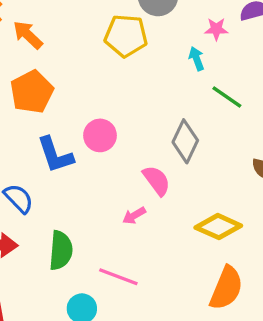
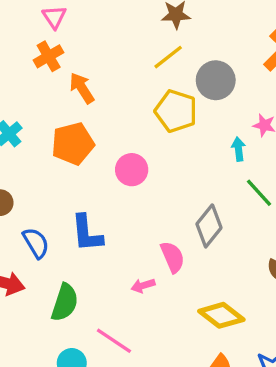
pink circle: (100, 135) -> (132, 170), moved
blue L-shape: (55, 155) -> (87, 233), moved

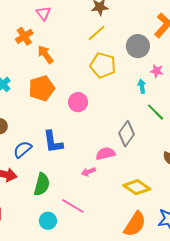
pink triangle: (54, 17) -> (43, 13), moved
gray circle: (216, 80) -> (138, 46), moved
blue semicircle: (36, 243) -> (23, 149), turned -96
pink semicircle: (172, 257) -> (105, 154), turned -78

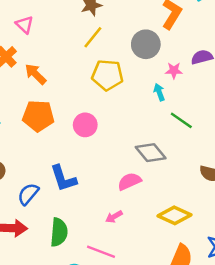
orange pentagon: (42, 88) -> (38, 116), turned 30
gray diamond: (126, 134) -> (151, 153), turned -65
pink arrow: (88, 172) -> (114, 217), moved

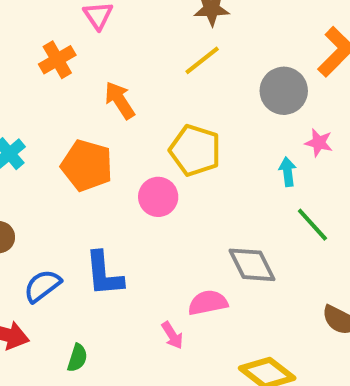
orange arrow: (36, 74) -> (120, 100), moved
yellow pentagon: (108, 75) -> (195, 150), moved
pink arrow: (114, 217) -> (172, 335), moved, turned -105
green semicircle: (59, 232) -> (77, 358), size x0.6

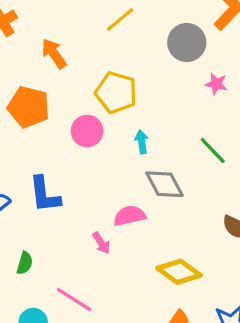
cyan arrow: (288, 172) -> (142, 142), moved

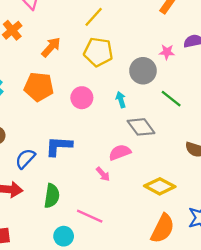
gray circle: (187, 43) -> (143, 71), moved
orange arrow: (54, 53) -> (51, 47), turned 85
yellow pentagon: (116, 92) -> (98, 52), moved
blue L-shape: (45, 195) -> (59, 146), turned 108
green semicircle: (25, 263) -> (52, 196), size x1.5

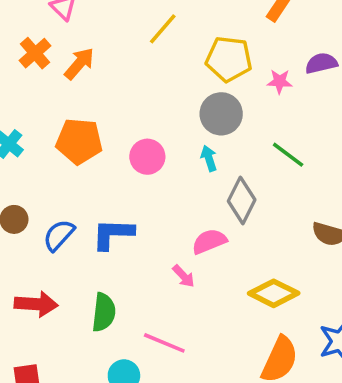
orange arrow: (51, 47) -> (79, 64), moved
yellow pentagon: (98, 52) -> (229, 59), moved
gray circle: (143, 71) -> (221, 114), moved
gray diamond: (141, 127) -> (242, 200), turned 64
blue semicircle: (25, 159) -> (59, 235), moved

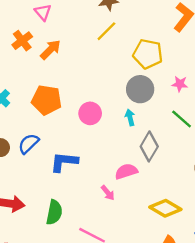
pink star: (280, 81) -> (180, 84), moved
blue semicircle: (59, 235) -> (29, 144), moved

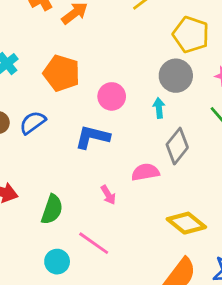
blue L-shape: (64, 162) -> (92, 137), moved
pink arrow: (108, 193) -> (108, 195), moved

